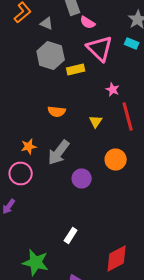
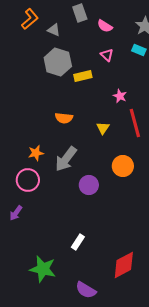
pink semicircle: (88, 22) -> (105, 26), moved
pink triangle: (100, 48) -> (107, 55), size x0.5

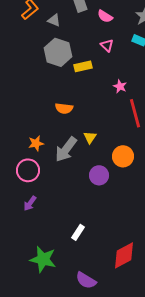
yellow triangle: (103, 128) -> (90, 137), moved
purple circle: (89, 185) -> (99, 175), moved
purple arrow: (16, 213) -> (30, 203), moved

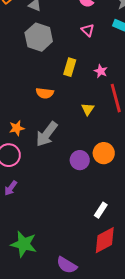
yellow rectangle: (83, 66) -> (70, 67), moved, turned -60
yellow triangle: (90, 137) -> (88, 109), moved
orange circle: (123, 156) -> (104, 153), moved
white rectangle: (78, 232) -> (101, 210), moved

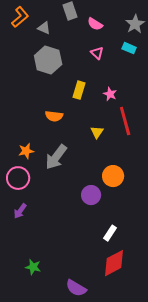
purple circle: (80, 160) -> (91, 195), moved
green star: (24, 244) -> (33, 267), size x0.6

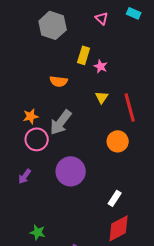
pink star: (110, 94) -> (101, 66), moved
red line: (125, 121) -> (130, 107), moved
pink circle: (18, 178) -> (37, 139), moved
purple circle: (91, 195) -> (71, 171), moved, size x1.5

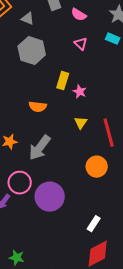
pink circle: (37, 139) -> (20, 183), moved

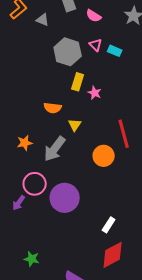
cyan rectangle: (113, 39) -> (115, 51), moved
gray hexagon: (32, 51) -> (68, 52), moved
yellow triangle: (81, 123) -> (75, 125), moved
orange circle: (97, 167) -> (104, 156), moved

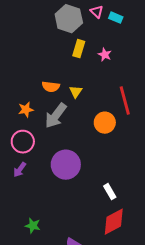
pink star: (95, 93) -> (105, 55), moved
orange semicircle: (53, 108) -> (51, 87), moved
pink circle: (35, 184) -> (23, 142), moved
white rectangle: (109, 225) -> (110, 192), turned -63

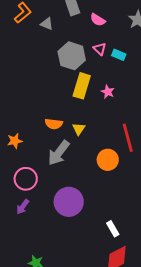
yellow rectangle: (79, 49) -> (82, 86), size x1.4
orange star: (26, 110) -> (15, 141), moved

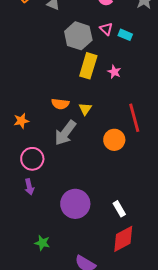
purple circle: (69, 202) -> (75, 204), moved
purple arrow: (23, 207) -> (29, 187), turned -49

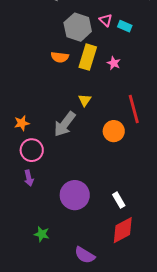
orange semicircle: (60, 104) -> (60, 57), moved
orange star: (21, 121) -> (22, 123), moved

